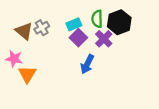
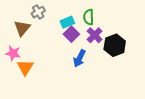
black hexagon: (119, 22) -> (115, 45), moved
gray cross: (42, 28) -> (38, 12), moved
brown triangle: (24, 31) -> (22, 28), turned 30

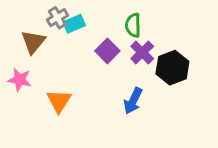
cyan rectangle: (67, 22) -> (74, 24), moved
blue arrow: (79, 58) -> (133, 101), moved
orange triangle: (25, 67) -> (59, 101), moved

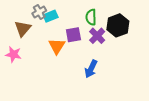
purple square: (107, 51) -> (73, 35), turned 35
black hexagon: (172, 68) -> (118, 25), moved
orange triangle: (59, 101) -> (57, 46), moved

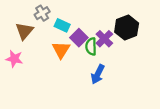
cyan rectangle: (51, 16) -> (62, 25), moved, turned 48
green semicircle: (91, 17) -> (91, 46), moved
purple square: (73, 35) -> (79, 38), turned -35

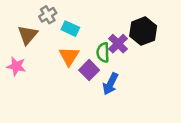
purple square: (79, 38) -> (89, 70), moved

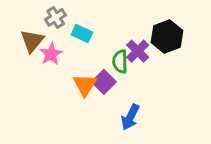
orange triangle: (69, 56) -> (85, 85), moved
pink star: (16, 66) -> (51, 54), moved, turned 30
blue arrow: (110, 84) -> (130, 117), moved

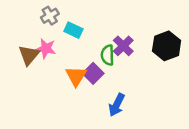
black hexagon: (167, 36) -> (167, 46), moved
brown triangle: (32, 41) -> (29, 55), moved
pink star: (51, 54) -> (46, 48), turned -30

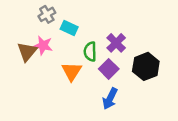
black hexagon: (167, 46) -> (146, 66), moved
green semicircle: (108, 55) -> (90, 52), moved
purple square: (93, 73) -> (109, 69), moved

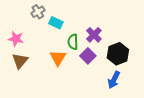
pink star: (43, 45) -> (16, 39), moved
brown triangle: (27, 52) -> (20, 61), moved
blue arrow: (110, 99) -> (114, 80), moved

